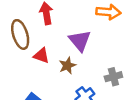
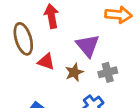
gray cross: (113, 77) -> (108, 72), moved

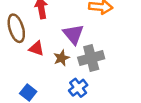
gray cross: (108, 72) -> (91, 58), size x1.5

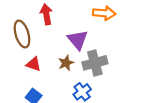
red triangle: (36, 48) -> (34, 64), moved

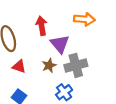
red arrow: (46, 14) -> (42, 26), moved

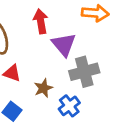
brown star: (49, 65) -> (43, 88), moved

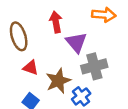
brown star: (43, 88) -> (58, 81), size x1.5

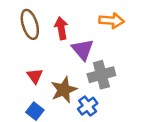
brown ellipse: (19, 36) -> (30, 24), moved
red triangle: (31, 68) -> (35, 76), turned 35

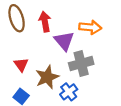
orange arrow: (112, 21) -> (90, 27), moved

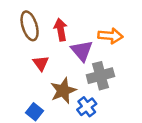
red triangle: (21, 65) -> (41, 63), moved

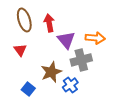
orange arrow: (110, 36) -> (95, 38), moved
red triangle: (41, 63) -> (20, 50), moved

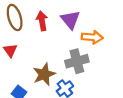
purple triangle: (66, 40) -> (70, 20), moved

